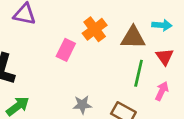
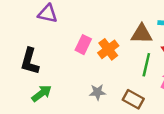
orange cross: (95, 29) -> (108, 49), moved

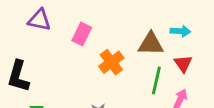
pink rectangle: (83, 45) -> (82, 34), moved

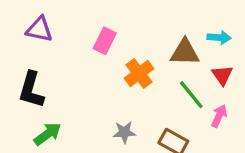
purple triangle: (39, 20) -> (39, 29), moved
green line: (156, 81) -> (191, 95), turned -52

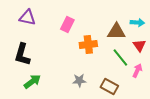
orange cross: (139, 73) -> (88, 45), turned 30

